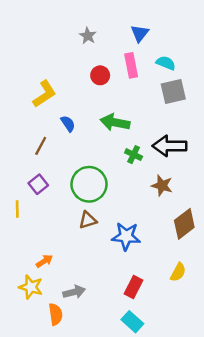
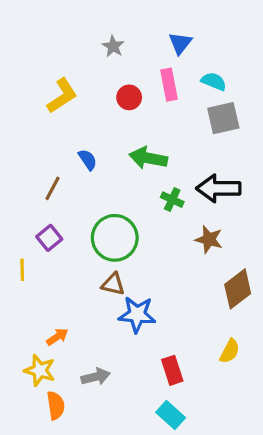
yellow L-shape: (44, 94) -> (62, 96), moved
brown triangle: (88, 220) -> (113, 284), turned 30
blue star: (126, 236) -> (137, 314), moved
red rectangle: (134, 287) -> (172, 370), turned -45
orange semicircle: (56, 314) -> (56, 405), moved

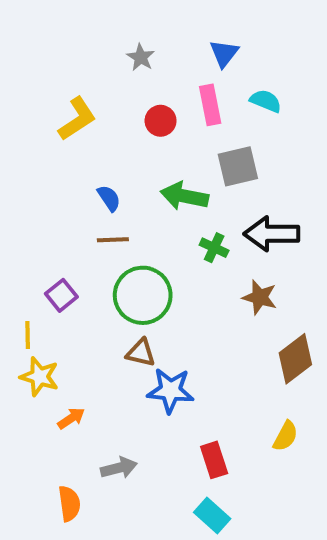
gray square: (223, 118) -> (238, 166), moved
brown line: (52, 188) -> (113, 240), moved, turned 60
yellow star: (40, 370) -> (40, 377), moved

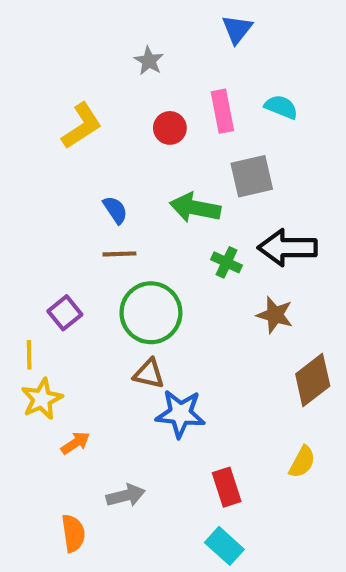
blue triangle: (224, 53) -> (237, 29), moved
yellow star: (40, 377) -> (42, 399), turned 30

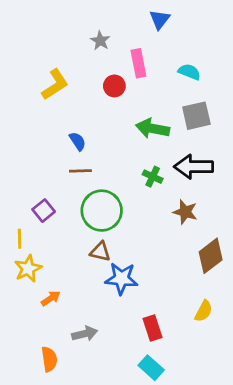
pink rectangle: (222, 111) -> (138, 63), moved
gray square: (252, 176) -> (196, 116), moved
green arrow: (195, 208) -> (153, 128), moved

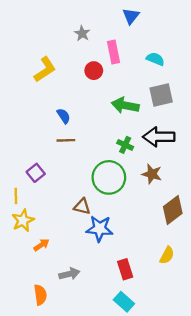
green circle: (102, 211) -> (109, 177), moved

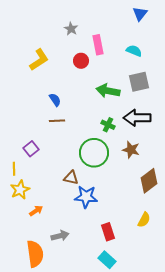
blue triangle: (131, 16) -> (140, 14), moved
orange semicircle: (40, 295) -> (35, 254), size x1.5

